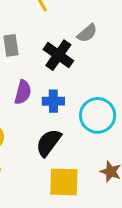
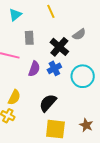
blue cross: (53, 101) -> (54, 68), moved, turned -32
cyan circle: (98, 115) -> (83, 76), moved

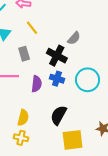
yellow line: (51, 11) -> (32, 28), moved
blue cross: (54, 68) -> (57, 79), turned -32

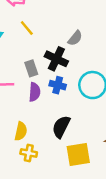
gray rectangle: (24, 54) -> (31, 68), moved
yellow cross: (21, 138) -> (29, 153), moved

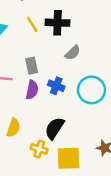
gray semicircle: (75, 38) -> (73, 53), moved
black cross: (56, 59) -> (58, 23), moved, turned -30
yellow cross: (29, 153) -> (39, 149), moved

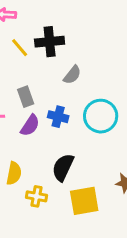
purple semicircle: (32, 90) -> (30, 125), turned 30
yellow cross: (39, 149) -> (37, 196), moved

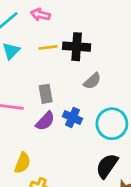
yellow line: (20, 48) -> (48, 47), turned -66
black semicircle: (63, 167) -> (107, 166), moved

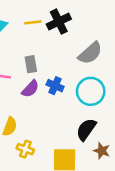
black cross: (77, 47) -> (59, 22), turned -30
gray semicircle: (92, 81) -> (90, 53), moved, size x1.5

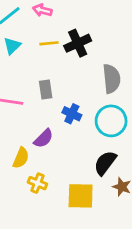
gray semicircle: (90, 53) -> (112, 79), turned -55
purple semicircle: (30, 89) -> (44, 138), moved

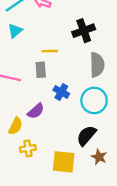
yellow line: (49, 43) -> (50, 51), moved
black cross: (78, 43) -> (84, 31), moved
yellow cross: (37, 183) -> (28, 148), turned -35

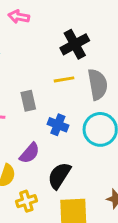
yellow line: (50, 51) -> (64, 79), moved
black semicircle: (86, 136) -> (59, 176), moved

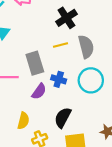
gray rectangle: (28, 101) -> (35, 63), size x1.5
purple semicircle: (30, 153) -> (39, 91), moved

